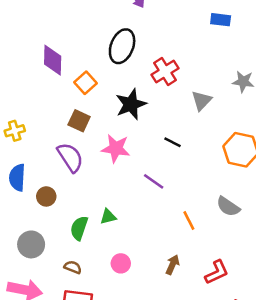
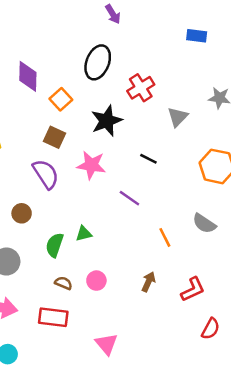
brown semicircle: (73, 267) -> (63, 283), moved

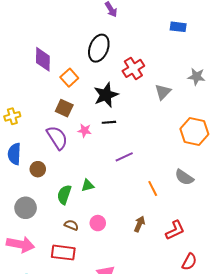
black line: (148, 159) -> (109, 122), moved, turned -32
pink star: (91, 165) -> (85, 131), moved, size x0.6
purple line: (129, 198) -> (124, 157), turned -60

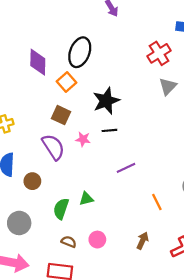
black ellipse: (99, 48) -> (80, 52), moved
red cross: (133, 68) -> (159, 53), moved
gray triangle: (163, 92) -> (168, 86), moved

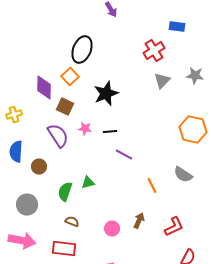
purple diamond: (38, 62) -> (44, 88), moved
black line: (109, 130) -> (110, 132), moved
purple line: (126, 168) -> (124, 155), turned 54
pink circle: (97, 240) -> (112, 229), moved

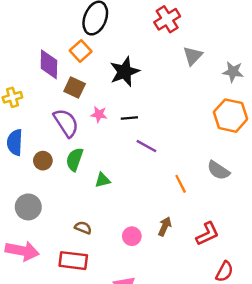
red cross: (154, 51) -> (167, 19), moved
gray star: (195, 76) -> (233, 72), moved
green semicircle: (65, 192) -> (75, 159), moved

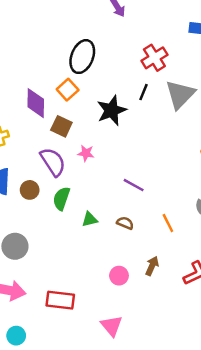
gray triangle: (193, 56) -> (180, 94), size x1.5
black line: (129, 118) -> (143, 92), moved, turned -63
brown circle: (43, 161) -> (30, 190), moved
brown semicircle: (83, 228) -> (125, 223), moved

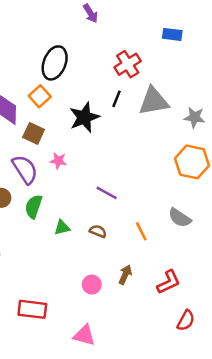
gray triangle: (180, 94) -> (154, 101), turned 36
pink triangle: (112, 326) -> (84, 335), turned -35

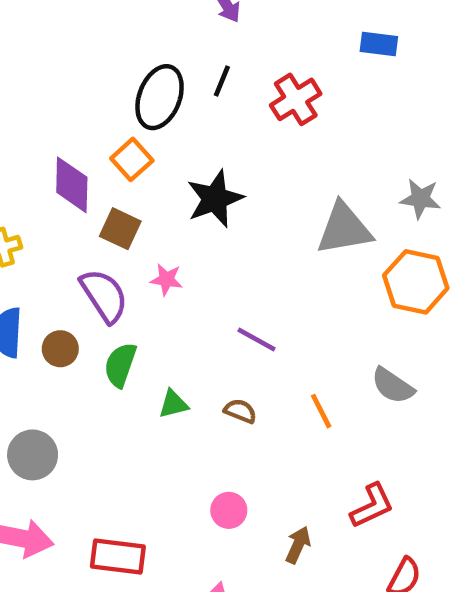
black line: (117, 99) -> (222, 81), moved
gray triangle: (154, 101) -> (344, 229), moved
brown arrow: (125, 275) -> (298, 545), moved

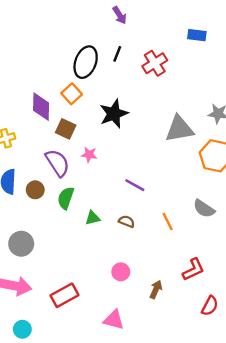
red rectangle: (118, 556) -> (65, 295), turned -36

